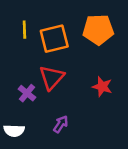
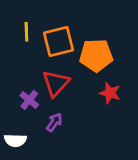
orange pentagon: (98, 30) -> (96, 55), moved
purple arrow: (61, 124) -> (54, 122), moved

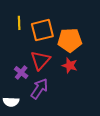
red star: (110, 93) -> (70, 65), moved
purple arrow: (54, 122) -> (39, 89), size x1.5

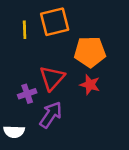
orange square: (42, 30) -> (55, 22), moved
purple cross: (21, 73) -> (27, 94), turned 32

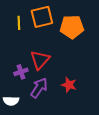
orange pentagon: (90, 52) -> (72, 27), moved
red star: (90, 85) -> (69, 85), moved

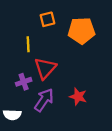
orange square: (42, 17) -> (47, 19), size x0.6
yellow line: (19, 23) -> (28, 44), moved

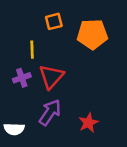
purple cross: (24, 82) -> (22, 78), moved
red star: (78, 97) -> (88, 123), moved, turned 30

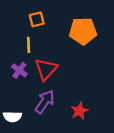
orange square: (54, 21) -> (37, 19), moved
purple cross: (22, 78) -> (19, 70), turned -35

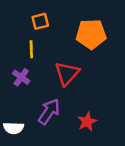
red triangle: (46, 69) -> (67, 73), moved

